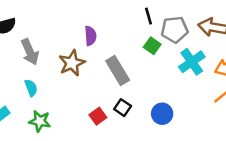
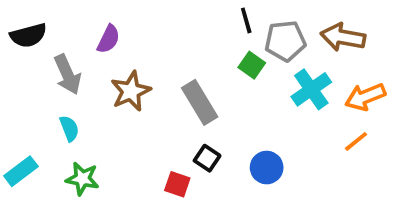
purple semicircle: (90, 36) -> (108, 39), moved, turned 30
red square: (98, 116) -> (177, 184), moved, turned -35

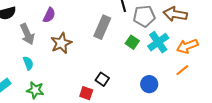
green square: (252, 65) -> (132, 42), moved
gray rectangle: (200, 102) -> (102, 27), moved, turned 55
blue circle: (267, 168) -> (149, 84), moved

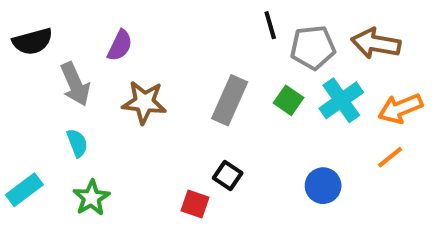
gray rectangle: (102, 27) -> (230, 100), moved
brown star: (61, 43) -> (144, 102), turned 30
green star: (35, 90) -> (91, 198), turned 30

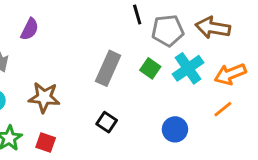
brown star: (144, 102) -> (44, 97), moved
red square: (195, 204) -> (46, 142), moved

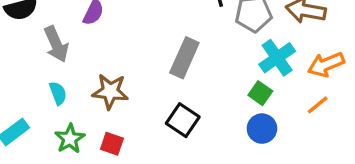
green square: (150, 68) -> (260, 93), moved
black square: (107, 122) -> (183, 120), size x1.4

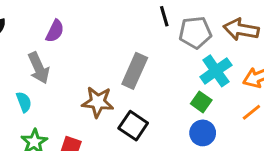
gray arrow: (56, 44) -> (39, 68), moved
brown star: (110, 91) -> (98, 102), moved

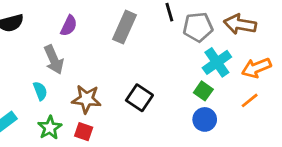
gray rectangle: (135, 71) -> (124, 27), moved
brown star: (98, 102) -> (86, 99), moved
black square: (133, 126) -> (139, 98), moved

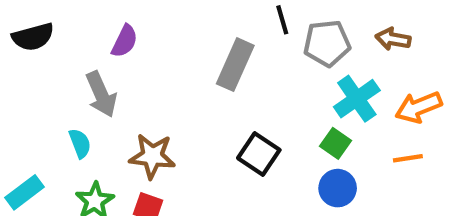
brown arrow: (240, 24) -> (393, 39), size x0.7
gray rectangle: (124, 27) -> (235, 65), moved
black square: (139, 98) -> (259, 154), moved
orange line: (250, 100) -> (408, 158), turned 30

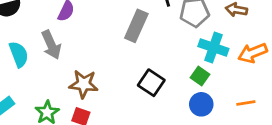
cyan cross: (357, 99) -> (213, 48), turned -36
cyan semicircle: (80, 143) -> (19, 54), moved, size x1.4
orange line: (408, 158) -> (246, 103), moved

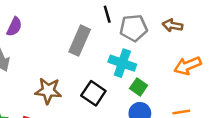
cyan cross: (213, 48) -> (122, 63), moved
brown star: (84, 84) -> (48, 91), moved

